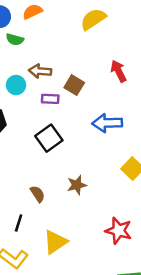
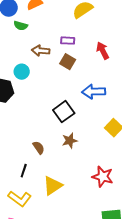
cyan circle: (16, 85) -> (22, 72), moved
purple rectangle: (50, 99) -> (68, 41), moved
black square: (49, 138) -> (64, 112), moved

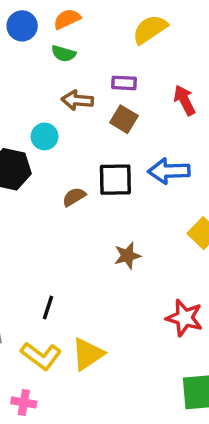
green semicircle: (21, 26) -> (64, 54), moved
black square: (64, 112) -> (115, 180), moved, turned 35
brown semicircle: (39, 148) -> (74, 197), moved, turned -88
yellow triangle: (53, 186) -> (88, 354), moved

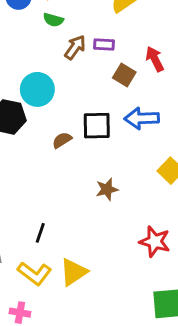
brown arrow: (77, 100) -> (75, 47), moved, turned 120
brown square: (124, 119) -> (124, 75), moved
cyan circle: (45, 136) -> (37, 89), size x1.5

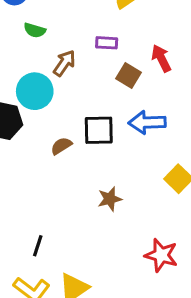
green semicircle: (53, 20) -> (35, 30), moved
brown arrow: (75, 47) -> (64, 63), moved

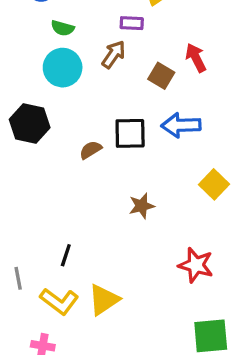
purple rectangle: (107, 43) -> (132, 23), moved
brown arrow: (64, 63) -> (114, 54), moved
cyan circle: (35, 91) -> (63, 68), moved

